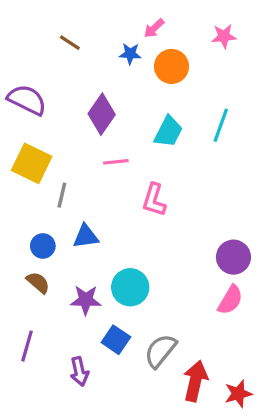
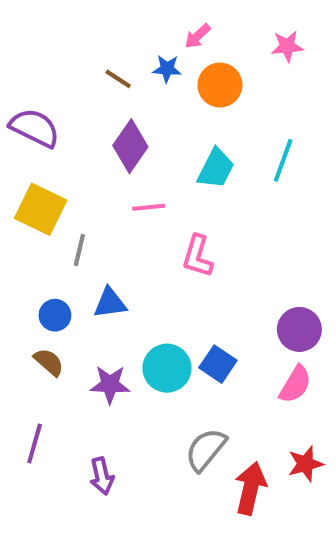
brown line: (70, 43) -> (118, 79), moved
blue square: (116, 340) -> (218, 364), moved
red star: (238, 394) -> (305, 464), moved

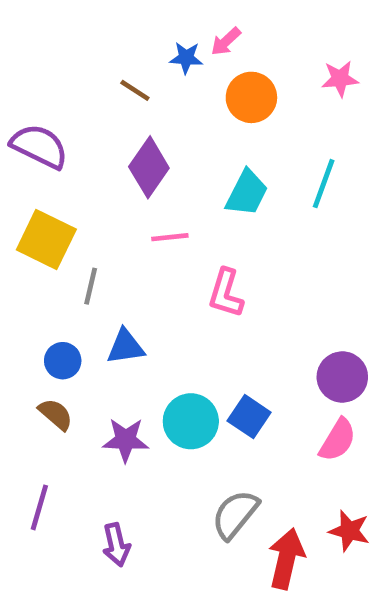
pink star: (287, 46) -> (340, 79), moved
blue star: (167, 69) -> (186, 58), moved
red star: (305, 464) -> (349, 531), turned 30

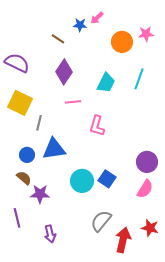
orange circle: (251, 97) -> (122, 42), moved
blue triangle: (126, 347) -> (54, 149), size x1.4
purple star: (126, 440) -> (40, 194), moved
purple line: (39, 507) -> (17, 218), turned -30

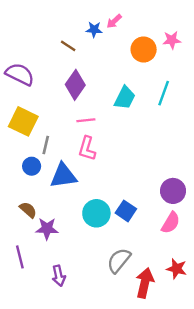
pink L-shape: (97, 126) -> (87, 148), moved
blue circle: (27, 155) -> (32, 166), moved

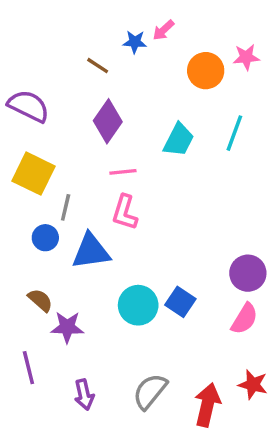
gray semicircle: (119, 260) -> (150, 391), moved

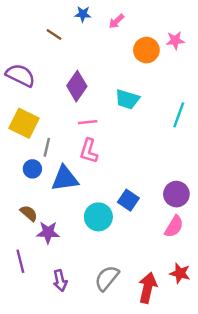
blue star: (135, 42) -> (83, 14), moved
brown line: (98, 66) -> (54, 34), moved
cyan line: (234, 133) -> (179, 115), moved
cyan trapezoid: (179, 140) -> (127, 99), turned 80
blue square: (180, 302) -> (128, 200), moved

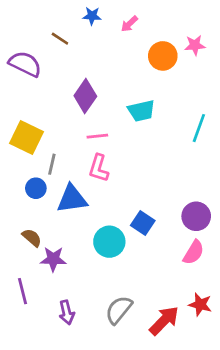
purple semicircle: (20, 75) -> (25, 64), moved
cyan trapezoid: (127, 99) -> (141, 111), turned -30
red arrow: (148, 288) -> (164, 321), turned 32

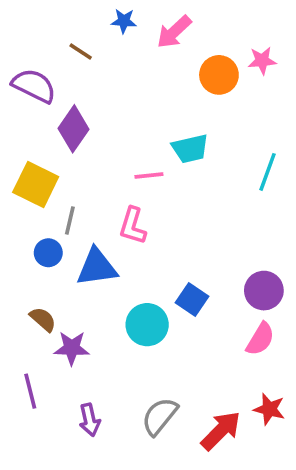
pink arrow: (129, 24) -> (174, 32), size x1.5
purple diamond: (85, 96) -> (73, 129), moved
pink line: (97, 136) -> (149, 176), moved

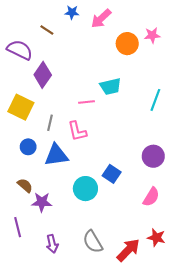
gray line: (70, 220) -> (50, 123), moved
pink L-shape: (133, 226) -> (77, 131), turned -30
purple circle: (264, 291) -> (153, 156), moved
gray semicircle: (160, 416) -> (93, 242), turned -70

